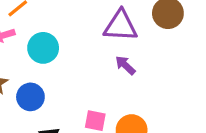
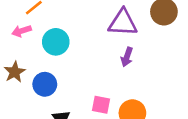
purple arrow: (125, 65) -> (127, 57), turned -114

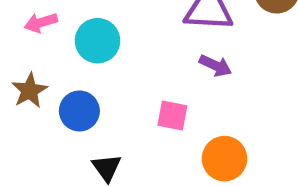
purple arrow: (127, 57) -> (215, 66), turned -84
pink square: (101, 105) -> (172, 116), moved

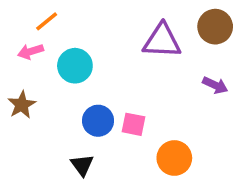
purple arrow: (215, 66) -> (215, 85), moved
blue circle: (79, 111) -> (98, 121), moved

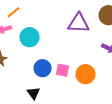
orange circle: (174, 158) -> (86, 74), moved

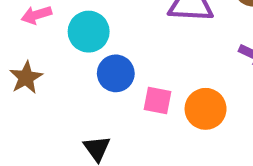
blue circle: (42, 68) -> (116, 73), moved

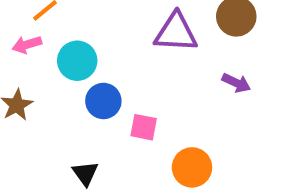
orange circle: (206, 109) -> (192, 167), moved

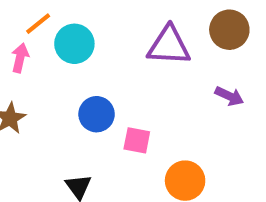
pink arrow: (27, 45) -> (20, 58), turned 120
cyan circle: (77, 61) -> (74, 44), moved

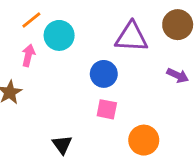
pink arrow: (20, 58) -> (28, 55), moved
blue circle: (97, 114) -> (104, 74), moved

